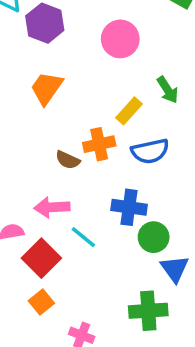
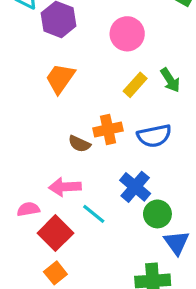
yellow rectangle: (129, 111) -> (135, 85), moved
blue cross: (129, 207) -> (135, 187), turned 32

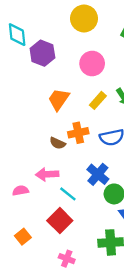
orange trapezoid: (60, 78) -> (59, 99), moved
red square: (55, 233) -> (60, 221), moved
orange square: (55, 273) -> (23, 237), moved

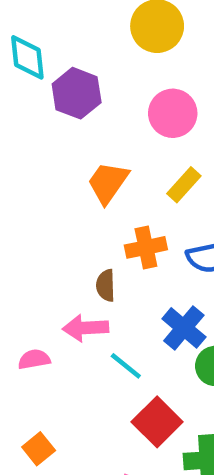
brown semicircle: (57, 143) -> (106, 285), moved, turned 63
red square: (60, 221) -> (157, 422), moved

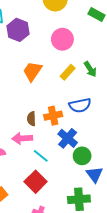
orange cross: (146, 247) -> (53, 116), moved
red square: (157, 422) -> (36, 182), moved

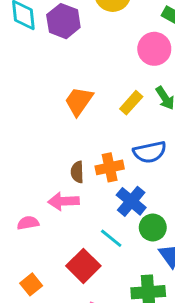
purple hexagon: (18, 30) -> (63, 21), moved
pink circle: (62, 39) -> (154, 49), moved
cyan line: (41, 156) -> (111, 238), moved

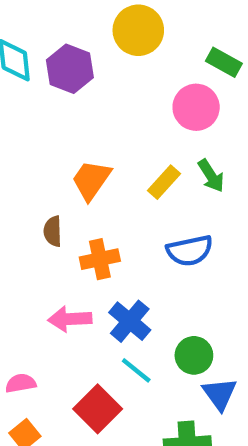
orange cross: (110, 167) -> (100, 259), moved
brown semicircle: (77, 172) -> (53, 231), moved
blue cross: (131, 201) -> (130, 321), moved
pink semicircle: (28, 223) -> (21, 383), moved

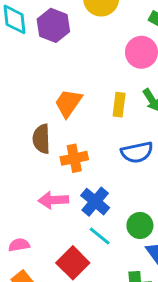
yellow rectangle: (164, 182) -> (119, 105), turned -35
brown semicircle: (53, 231) -> (41, 139), size x1.4

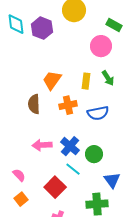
orange cross: (74, 158) -> (68, 105), moved
green circle: (140, 225) -> (94, 154), moved
pink semicircle: (19, 245) -> (19, 175), turned 56

